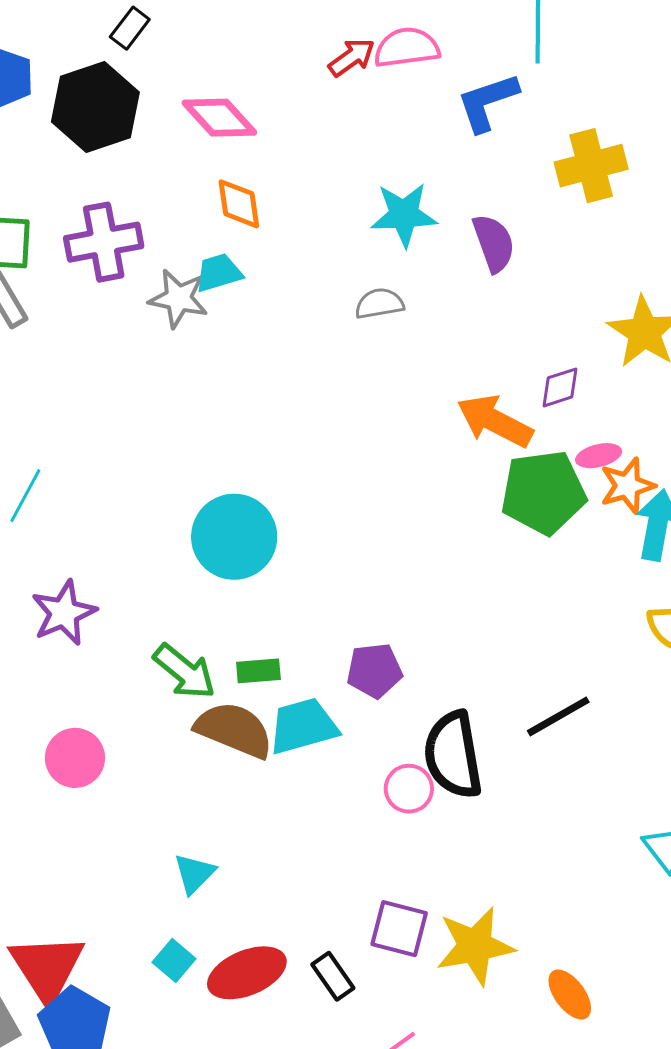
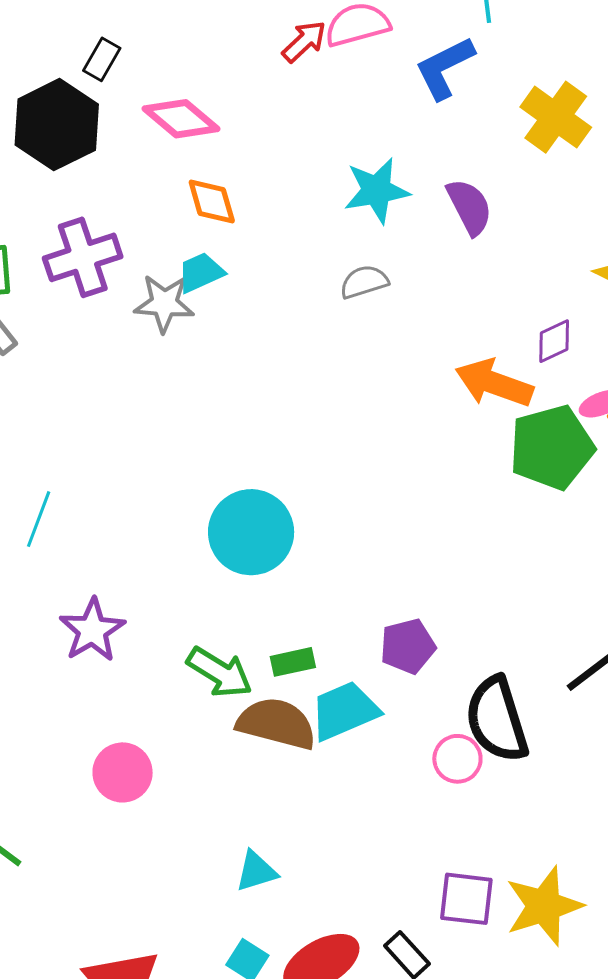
black rectangle: (130, 28) -> (102, 59), moved
yellow cross: (591, 166) -> (556, 117), turned -32
cyan triangle: (194, 874) -> (256, 871), turned 36

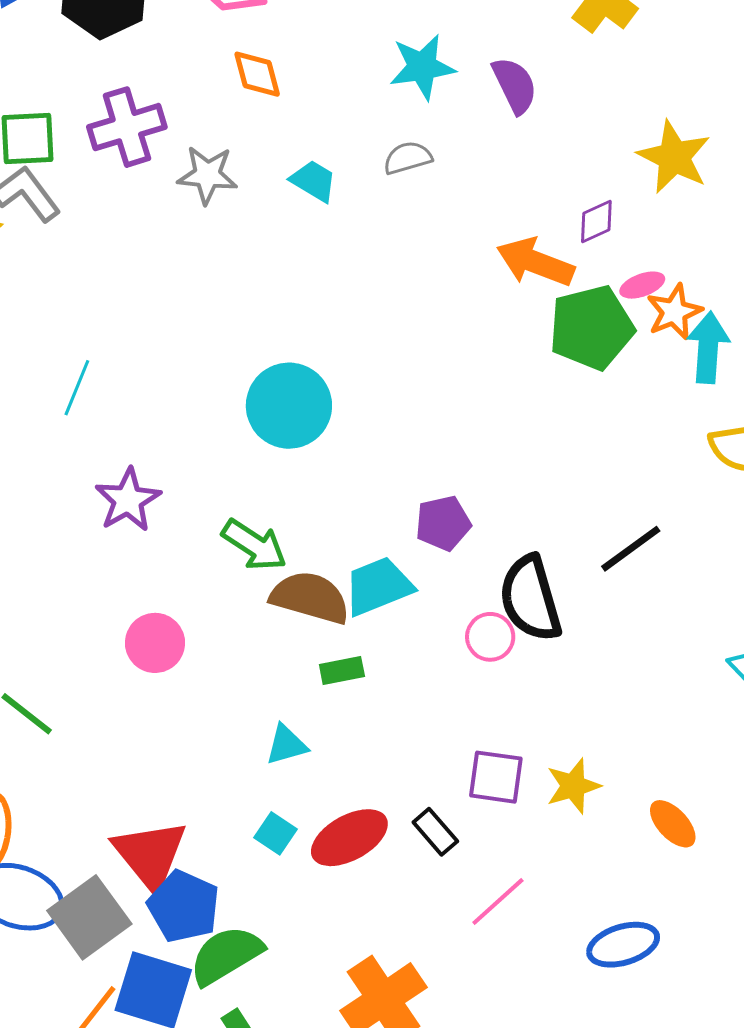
cyan trapezoid: (201, 272) -> (314, 181), moved, turned 54
green rectangle: (293, 662) -> (342, 671), moved
yellow star: (544, 906) -> (573, 786), size x0.7

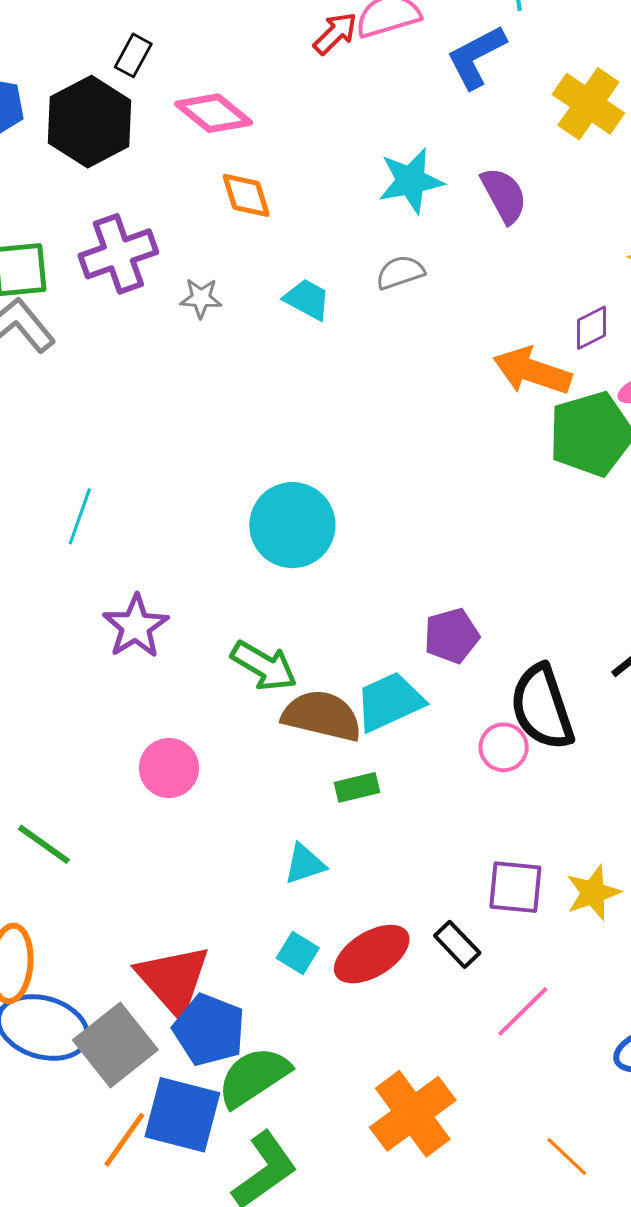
gray star: (207, 175) -> (201, 298), size x0.7

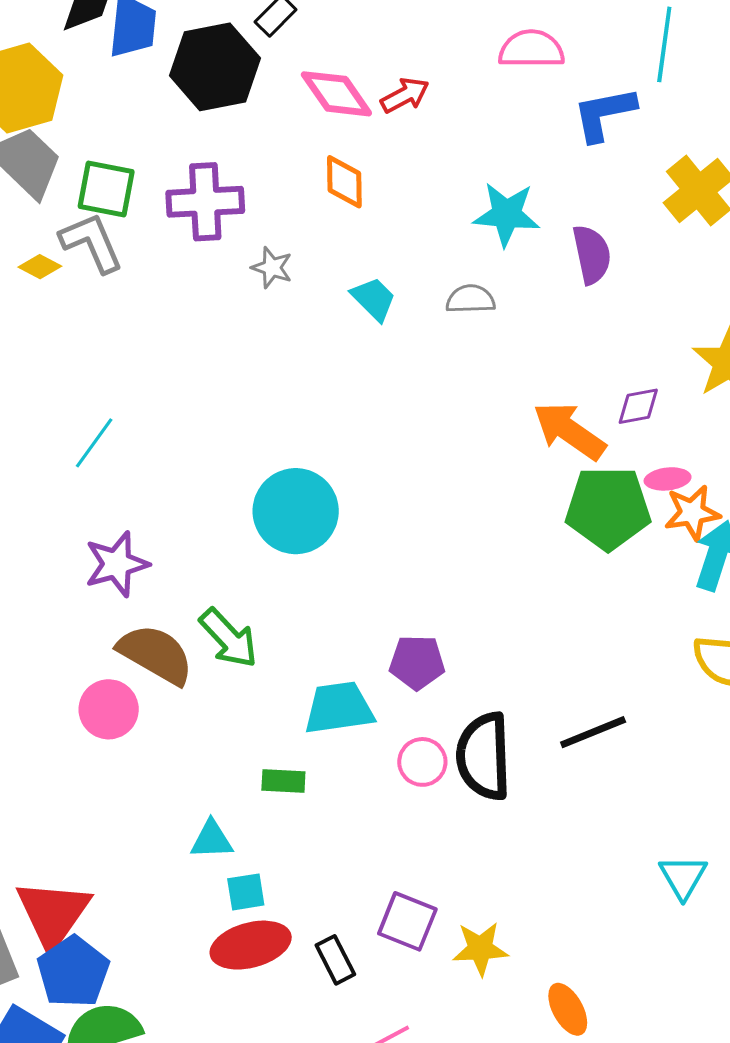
red arrow: (335, 33) -> (405, 95), moved
brown semicircle: (322, 716) -> (156, 654), moved
pink circle: (504, 747) -> (422, 762), moved
cyan square: (298, 953) -> (246, 892), moved, turned 33

